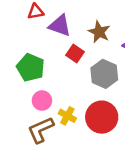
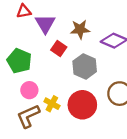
purple triangle: (60, 26) -> (45, 24), turned 40
brown star: (99, 32) -> (80, 29), turned -30

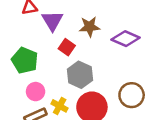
gray hexagon: (85, 66) -> (80, 75), moved

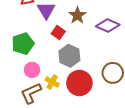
brown star: (90, 27) -> (77, 15), turned -30
green pentagon: (25, 60) -> (23, 44), turned 30

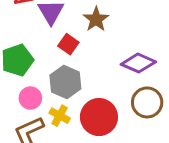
purple diamond: (108, 25) -> (138, 63), moved
gray hexagon: (69, 56) -> (65, 82), moved

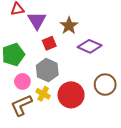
red square: (68, 44) -> (49, 43), turned 32
purple diamond: (138, 63) -> (90, 46), moved

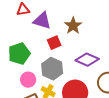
purple triangle: (37, 20) -> (42, 21), turned -42
purple diamond: (90, 46) -> (87, 60), moved

